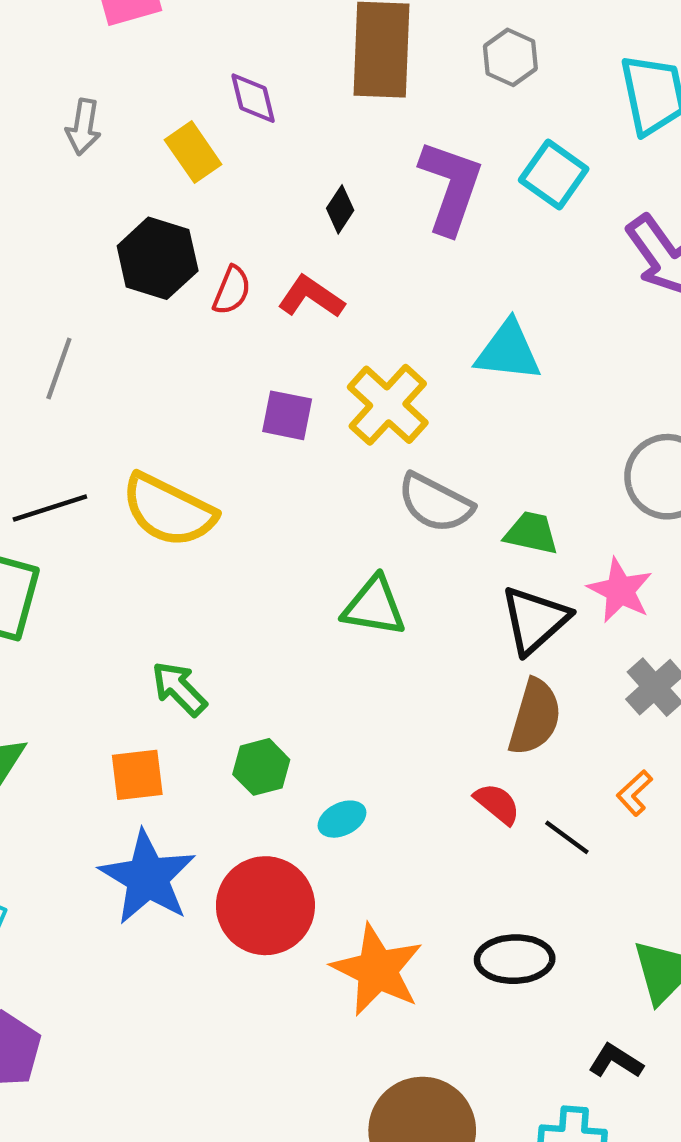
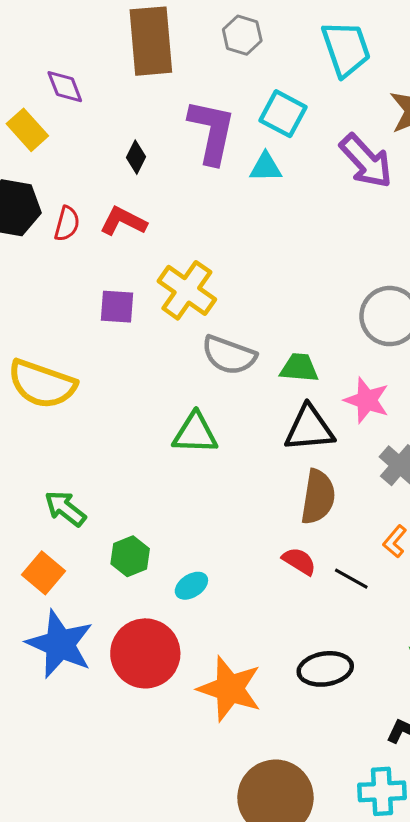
cyan triangle: (508, 351) -> (266, 167), moved, size x0.7
black triangle: (535, 620) -> (309, 429), turned 44
orange square: (137, 775) -> (43, 573), turned -36

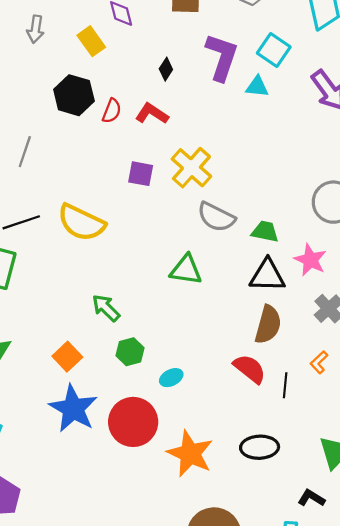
green arrow: (65, 508) -> (106, 308), moved
red semicircle: (299, 561) -> (250, 369), size x1.4
black line: (351, 579) -> (285, 385), turned 60

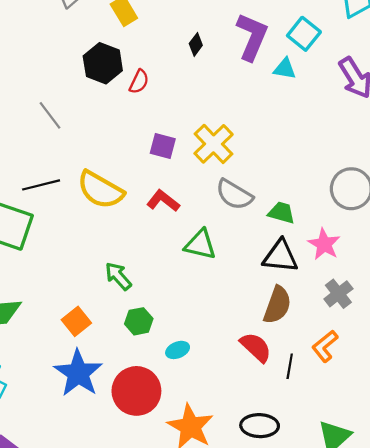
red L-shape: (152, 114) -> (163, 201), moved
gray line: (25, 152) -> (50, 115), turned -60
orange L-shape: (319, 362) -> (325, 346), size x1.4

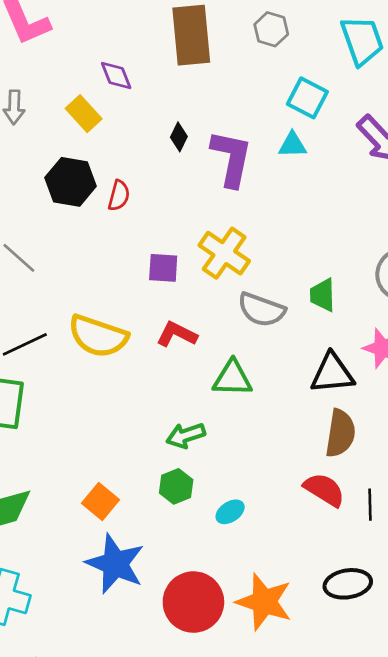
purple L-shape: (252, 37) -> (231, 158), moved
green trapezoid: (281, 213) -> (323, 295), moved, turned -96
green arrow: (118, 276) -> (186, 435), moved, turned -56
red circle: (136, 391) -> (193, 602), moved

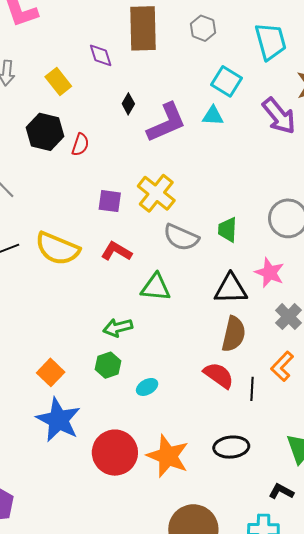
purple diamond: (116, 76) -> (101, 55), moved
purple L-shape: (231, 158) -> (167, 123), turned 51

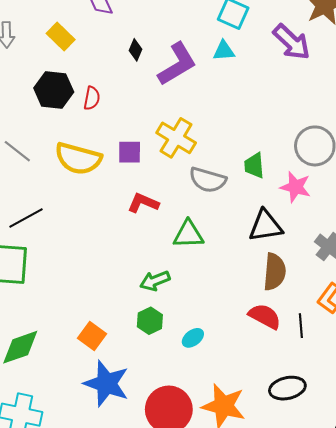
yellow semicircle: (57, 249) -> (78, 159), moved
pink star: (270, 273) -> (295, 187), moved

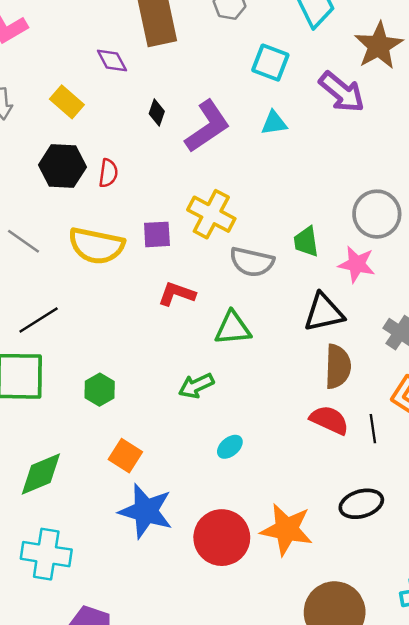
cyan triangle: (224, 51) -> (274, 123), moved
green hexagon: (150, 321) -> (100, 390), moved
cyan ellipse: (193, 338) -> (230, 447), moved

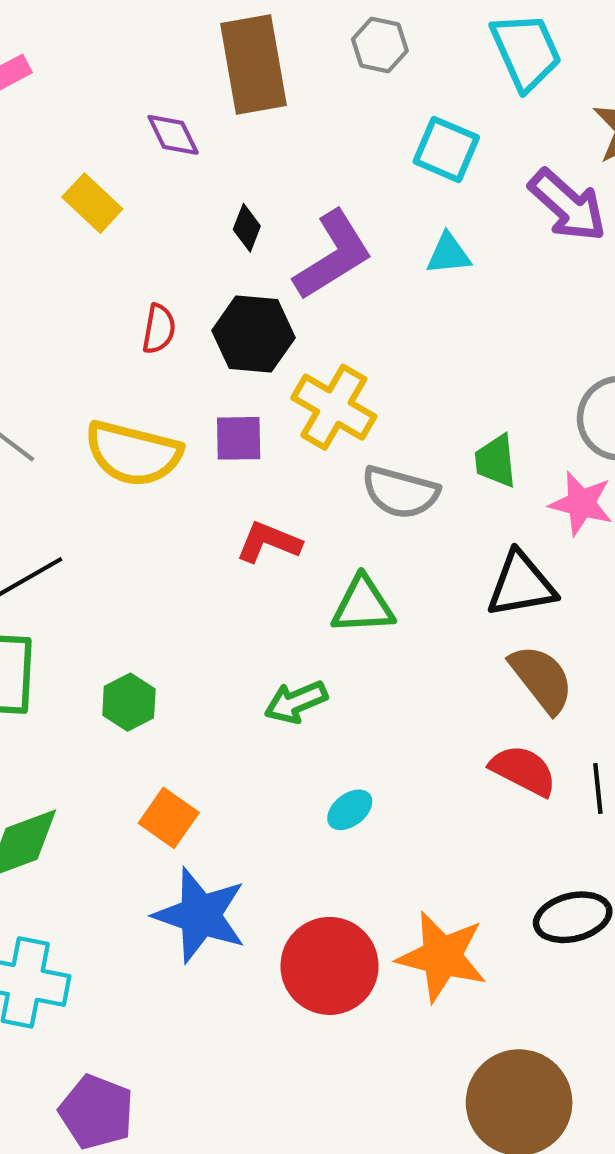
black hexagon: (62, 166) -> (254, 334), moved
brown semicircle: (338, 367) -> (542, 679), turned -42

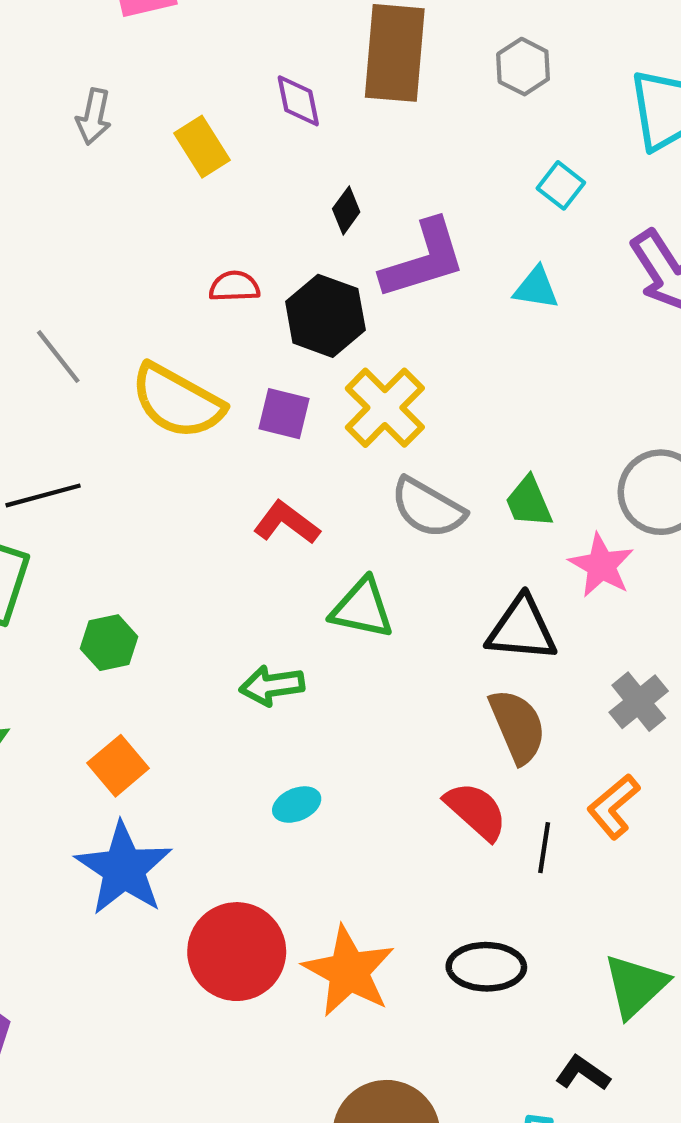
cyan square: (446, 149) -> (561, 185), size x0.7
red semicircle: (159, 329) -> (234, 286), turned -117
green trapezoid: (496, 461) -> (529, 502), turned -32

